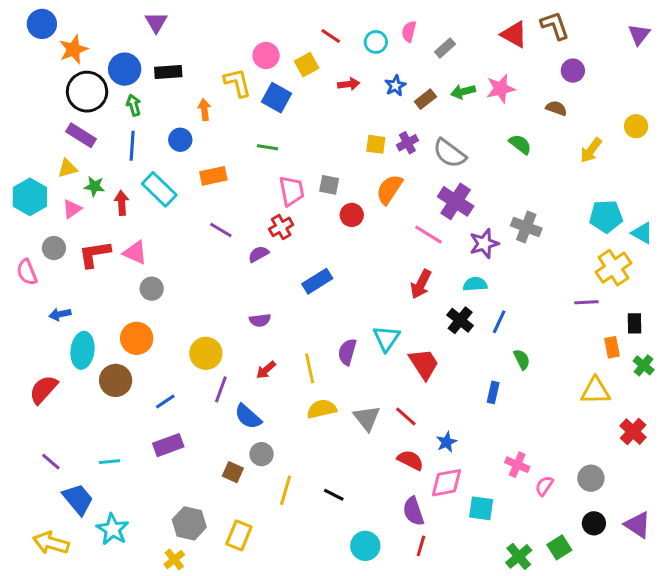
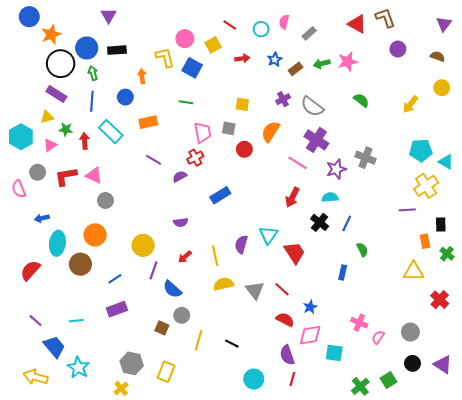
brown semicircle: (556, 108) -> (438, 56), moved
yellow square: (376, 144) -> (242, 104), moved

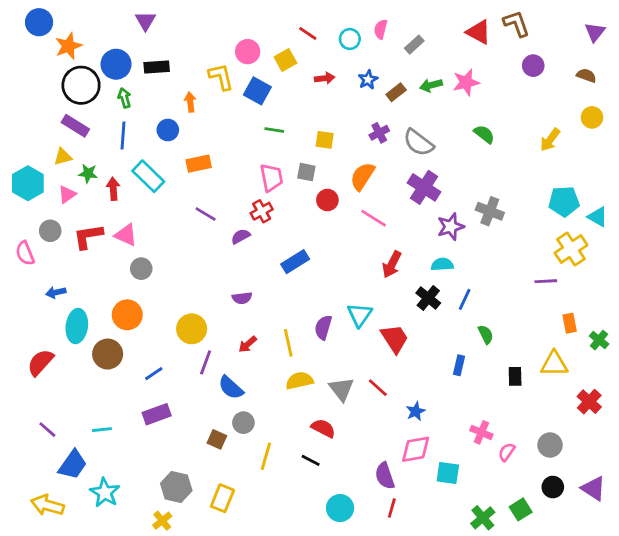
green line: (186, 102) -> (274, 130), moved
pink line: (298, 163) -> (374, 218), moved
black rectangle: (441, 224) -> (515, 376), moved
red semicircle: (285, 320) -> (323, 428), moved
blue trapezoid: (54, 347) -> (73, 465), turned 75

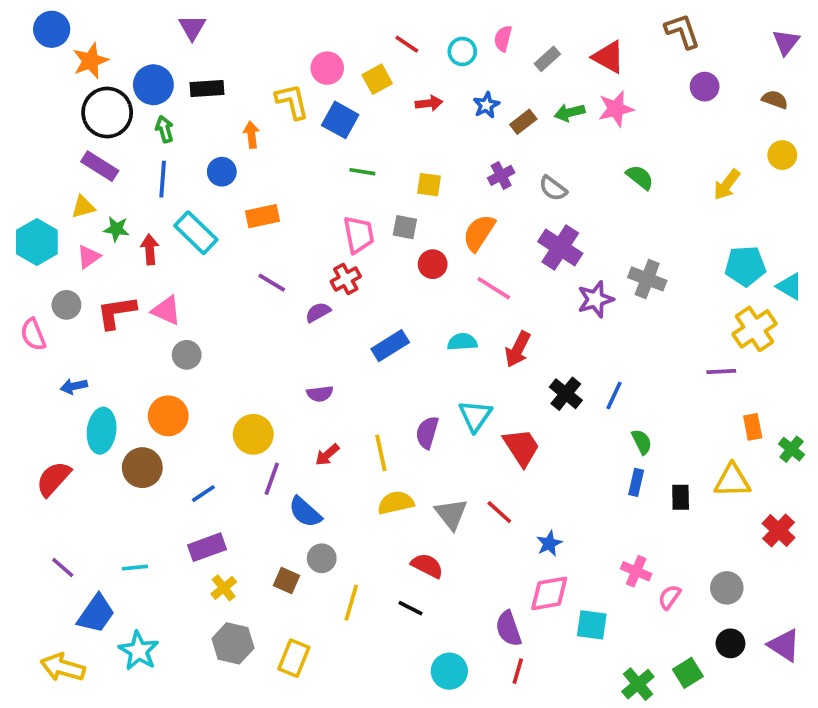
red triangle: (479, 32) -> (608, 57), moved
gray semicircle: (418, 143) -> (553, 188), size x0.7
cyan semicircle: (442, 264) -> (462, 342), moved
blue rectangle: (459, 365) -> (636, 482), moved
yellow cross: (162, 521) -> (224, 588), moved

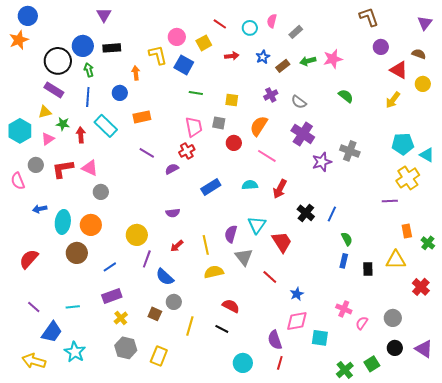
red triangle: (608, 57) -> (399, 70), moved
orange star: (90, 61) -> (19, 40), moved
cyan ellipse: (102, 431) -> (63, 222), moved
gray triangle: (451, 514) -> (244, 257), moved

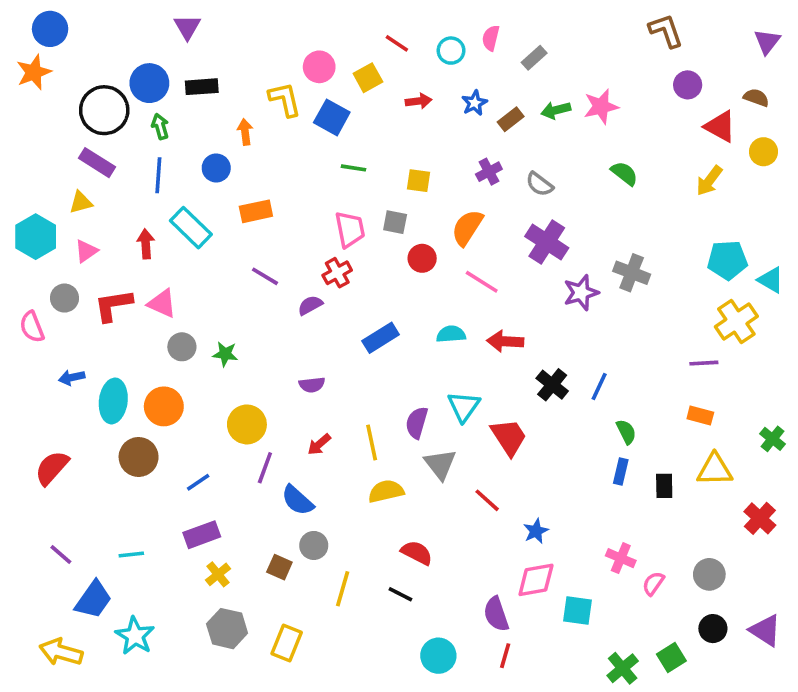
green star: (63, 124) -> (225, 354), moved
red arrow: (280, 189) -> (505, 341), turned 66
orange rectangle: (407, 231) -> (700, 415), moved, turned -64

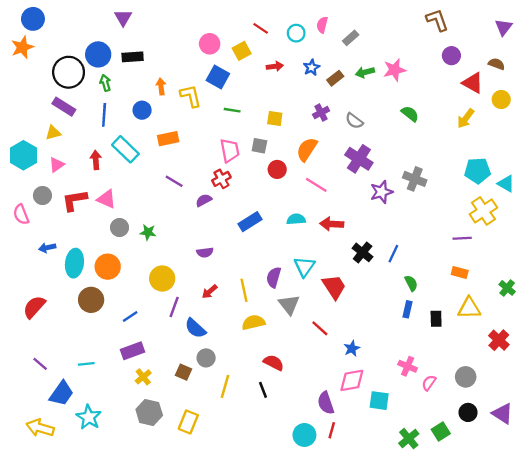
yellow L-shape: (285, 99) -> (191, 96), moved
black line: (400, 594) -> (263, 390), turned 42
cyan circle: (438, 656) -> (304, 435), moved

